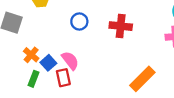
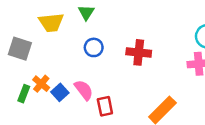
red rectangle: (63, 78) -> (105, 106), moved
green rectangle: (33, 79) -> (24, 94), moved

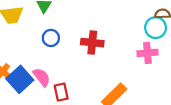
blue square: (60, 92) -> (20, 79), size x1.6

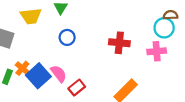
red cross: (92, 43) -> (119, 43), moved
red rectangle: (61, 92) -> (77, 88), turned 63

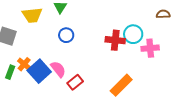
cyan circle: (164, 28) -> (133, 34), moved

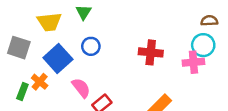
cyan circle: (133, 34) -> (203, 45), moved
blue square: (39, 71) -> (58, 59), moved

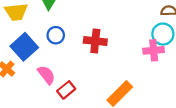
red cross: (151, 52) -> (95, 41), moved

